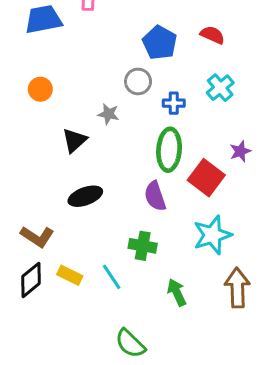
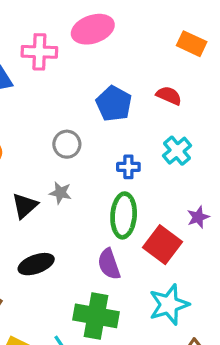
gray circle: (138, 81) -> (67, 144), moved
gray star: (109, 114) -> (60, 193), moved
green cross: (143, 246) -> (96, 316), size x1.5

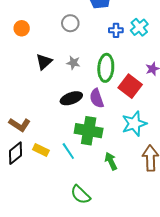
blue cross: (128, 167) -> (116, 30), moved
gray star: (60, 193) -> (73, 63), moved
black ellipse: (36, 264) -> (71, 98), moved

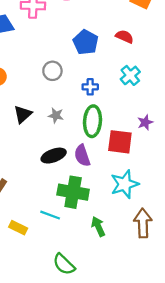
blue cross: (116, 30) -> (90, 87), moved
red square: (130, 86) -> (120, 142), turned -30
yellow rectangle: (41, 150) -> (18, 228), moved
cyan line: (68, 151) -> (50, 215), turned -36

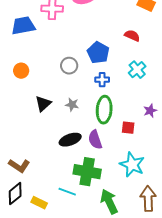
blue pentagon: (86, 42) -> (98, 53), moved
red square: (120, 142) -> (128, 128), size x0.6
cyan star: (125, 184) -> (132, 165), turned -30
green arrow: (98, 227) -> (109, 202), size x1.4

